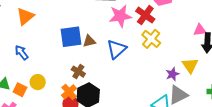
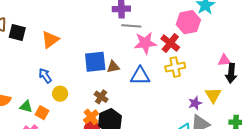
yellow cross: (151, 39) -> (175, 67), turned 36
blue triangle: (117, 49) -> (140, 76), turned 40
yellow circle: (38, 82) -> (60, 94), moved

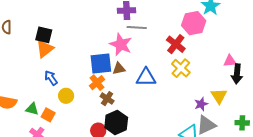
black square: (17, 33) -> (44, 35), moved
orange triangle: (50, 40) -> (45, 49), moved
pink star: (145, 43) -> (121, 44), moved, turned 30
yellow cross: (175, 67) -> (181, 68), turned -36
orange cross: (91, 117) -> (97, 83), moved

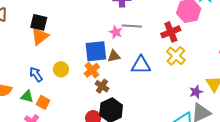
gray line: (137, 27) -> (132, 26), moved
pink star: (121, 44) -> (116, 32), size x0.6
red cross: (176, 44) -> (171, 32), turned 30
blue arrow: (51, 78) -> (36, 74), moved
yellow circle: (66, 96) -> (61, 69), moved

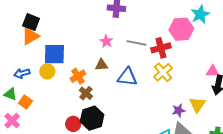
gray line: (132, 26) -> (136, 43), moved
blue square: (96, 51) -> (54, 54), moved
blue arrow: (36, 74) -> (22, 73), turned -77

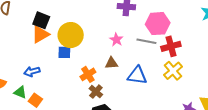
pink hexagon: (181, 29) -> (158, 24), moved
blue square: (54, 54) -> (64, 52), size x0.6
yellow circle: (47, 71) -> (71, 35), moved, size x1.6

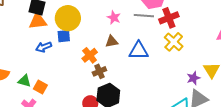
orange triangle: (40, 34) -> (38, 21), turned 30
blue arrow: (32, 72) -> (44, 47), moved
brown cross: (96, 92) -> (99, 71), turned 32

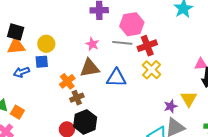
yellow circle: (68, 18) -> (46, 44), size x0.7
brown triangle: (112, 41) -> (90, 68), size x1.5

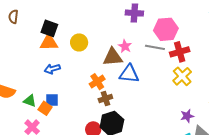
blue square: (42, 62) -> (52, 100), moved
brown triangle: (90, 68) -> (113, 57), moved
blue triangle: (116, 78) -> (129, 74), moved
purple star: (171, 106) -> (187, 116), moved

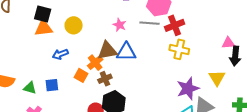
brown triangle: (113, 57) -> (107, 51), moved
blue arrow: (52, 69) -> (60, 54), moved
yellow cross: (182, 76) -> (179, 49), turned -30
orange square: (45, 108) -> (81, 75), moved
purple star: (187, 116) -> (188, 89), size x1.6

